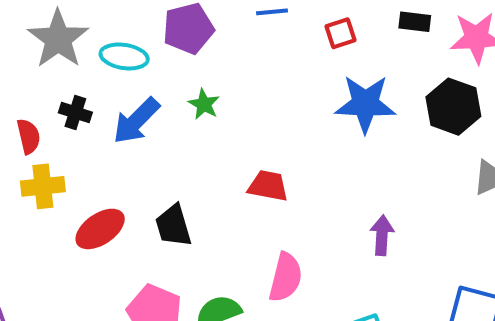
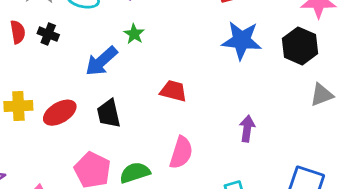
blue arrow: (136, 121) -> (101, 61), moved
red semicircle: (29, 136) -> (18, 32), moved
yellow cross: (43, 186) -> (18, 106), moved

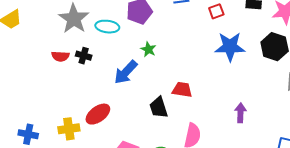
red semicircle: (18, 32) -> (60, 56), turned 108
yellow cross: (18, 106) -> (69, 129), moved
black trapezoid: (109, 113) -> (159, 108), moved

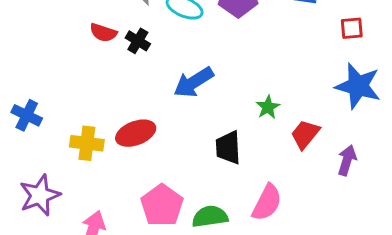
green star: (148, 49) -> (268, 107), moved
red trapezoid: (182, 90) -> (305, 134), moved, turned -75
purple arrow: (240, 113) -> (347, 160), moved
blue cross: (28, 134) -> (27, 115), moved

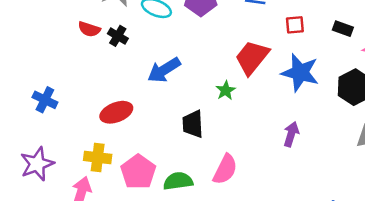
blue cross: (27, 115) -> (45, 100), moved
red trapezoid: (305, 134) -> (252, 57), moved, size x1.4
yellow cross: (87, 143) -> (98, 157), moved

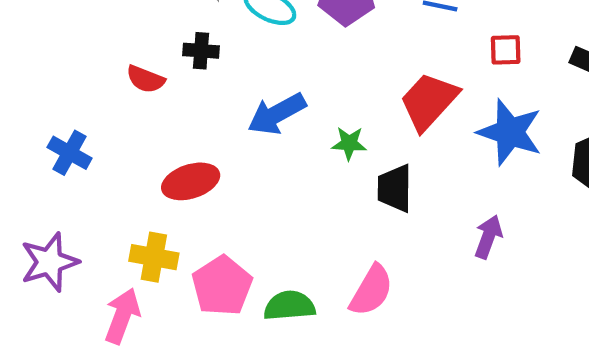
red semicircle: (89, 29) -> (146, 79), moved
black cross: (118, 36) -> (201, 51), turned -30
green star: (226, 90) -> (349, 143), moved, turned 30
black trapezoid: (193, 124) -> (395, 188), moved

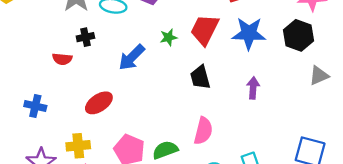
green star: (349, 143) -> (169, 37), moved
yellow cross: (154, 257) -> (78, 146), moved

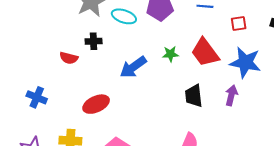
red trapezoid: (205, 30) -> (205, 52), turned -72
purple arrow: (253, 88) -> (231, 95), moved

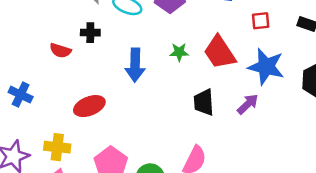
blue arrow: (133, 67) -> (135, 65), turned -56
purple arrow: (231, 95) -> (248, 104), turned 30

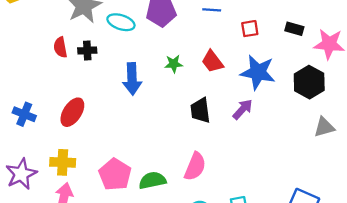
red semicircle: (60, 51) -> (60, 47), moved, turned 66
red trapezoid: (220, 52) -> (212, 61), size x0.7
red ellipse: (89, 106) -> (72, 112), moved, turned -32

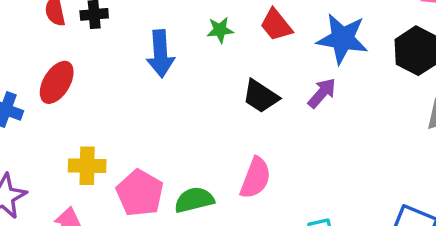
black trapezoid: (200, 110) -> (261, 96), turned -48
red ellipse: (72, 112) -> (57, 82), moved
yellow cross: (63, 162) -> (87, 166), moved

